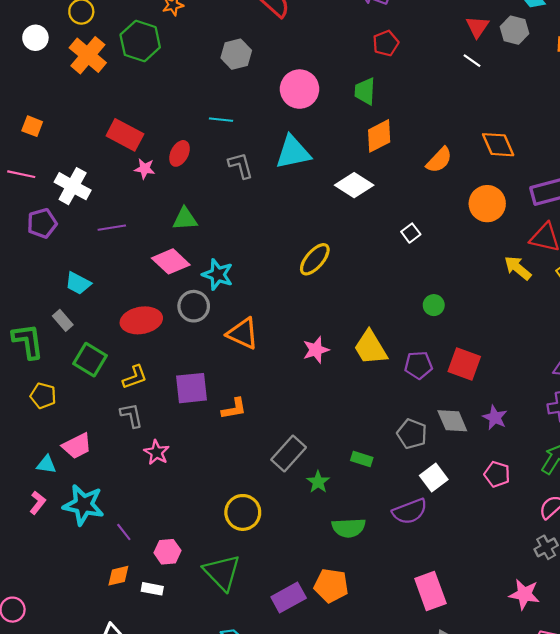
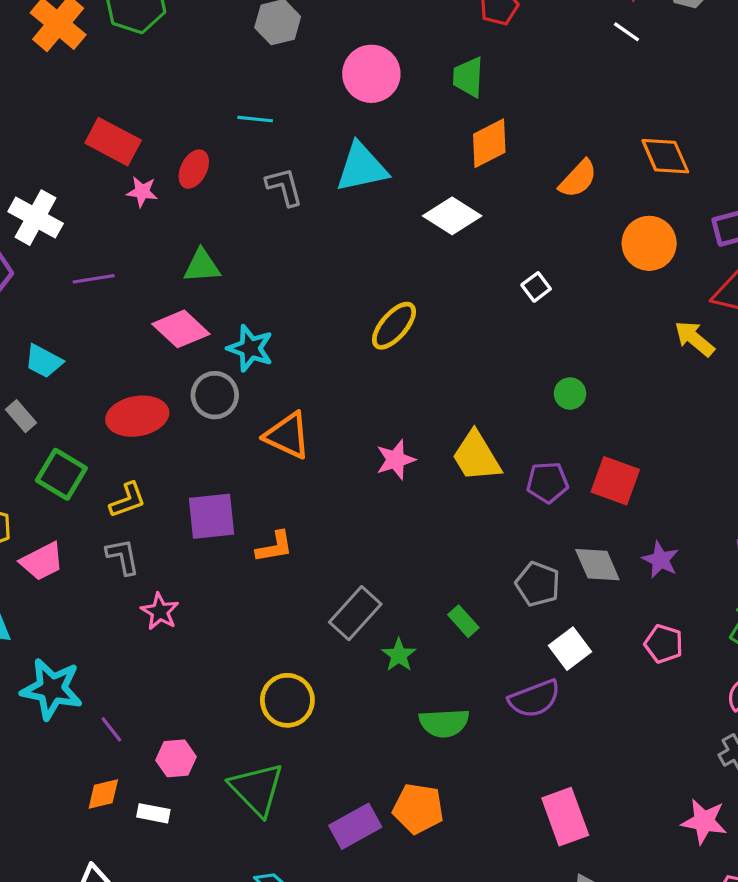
pink trapezoid: (77, 446) -> (42, 561), moved
green rectangle: (362, 459) -> (463, 621), turned 30

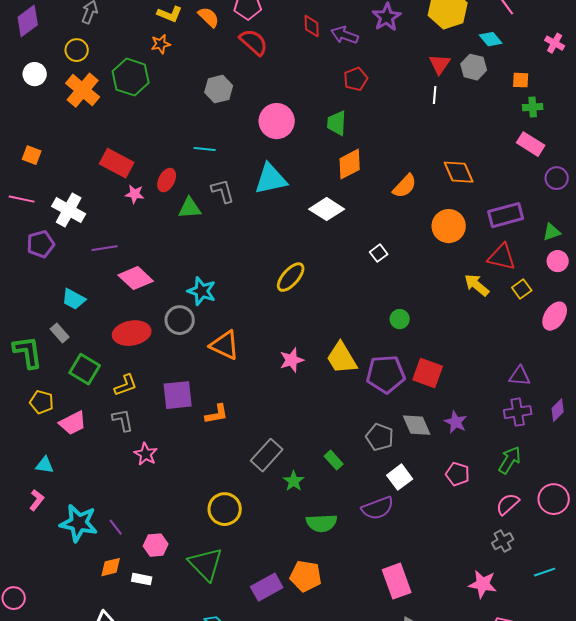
white line: (627, 32) -> (435, 95), turned 60
green triangle: (202, 266) -> (190, 208), moved
pink diamond: (181, 329) -> (136, 278), moved
purple pentagon: (547, 482) -> (386, 374), size x1.5
cyan star: (52, 689) -> (79, 523), moved

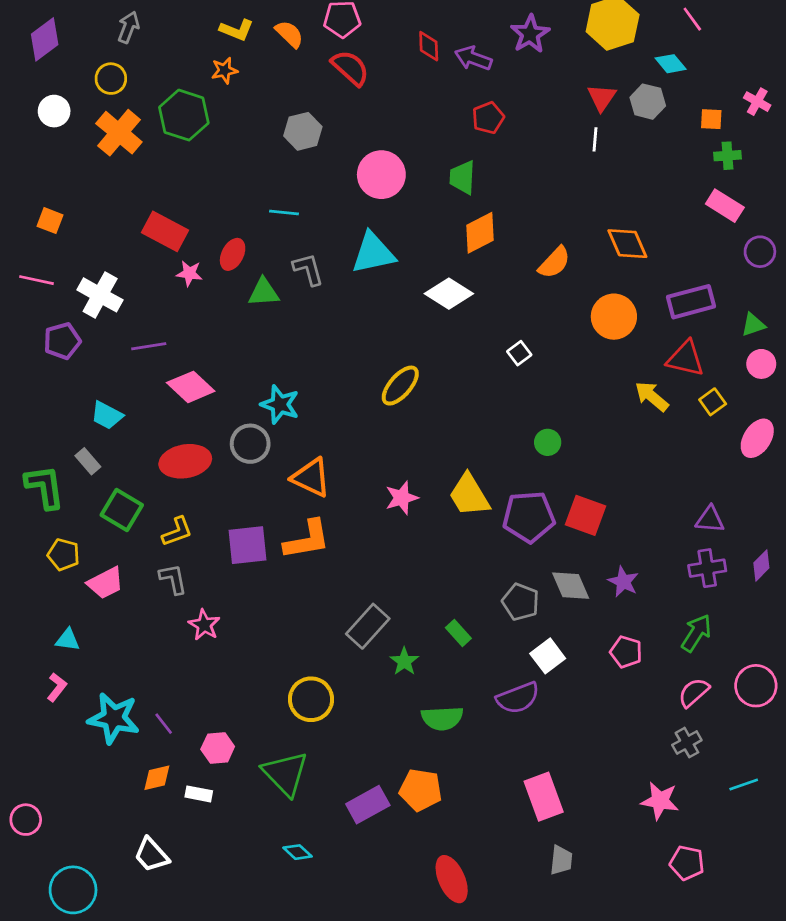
pink cross: (555, 43) -> (757, 102), moved
orange L-shape: (217, 414) -> (307, 540), moved, size x1.5

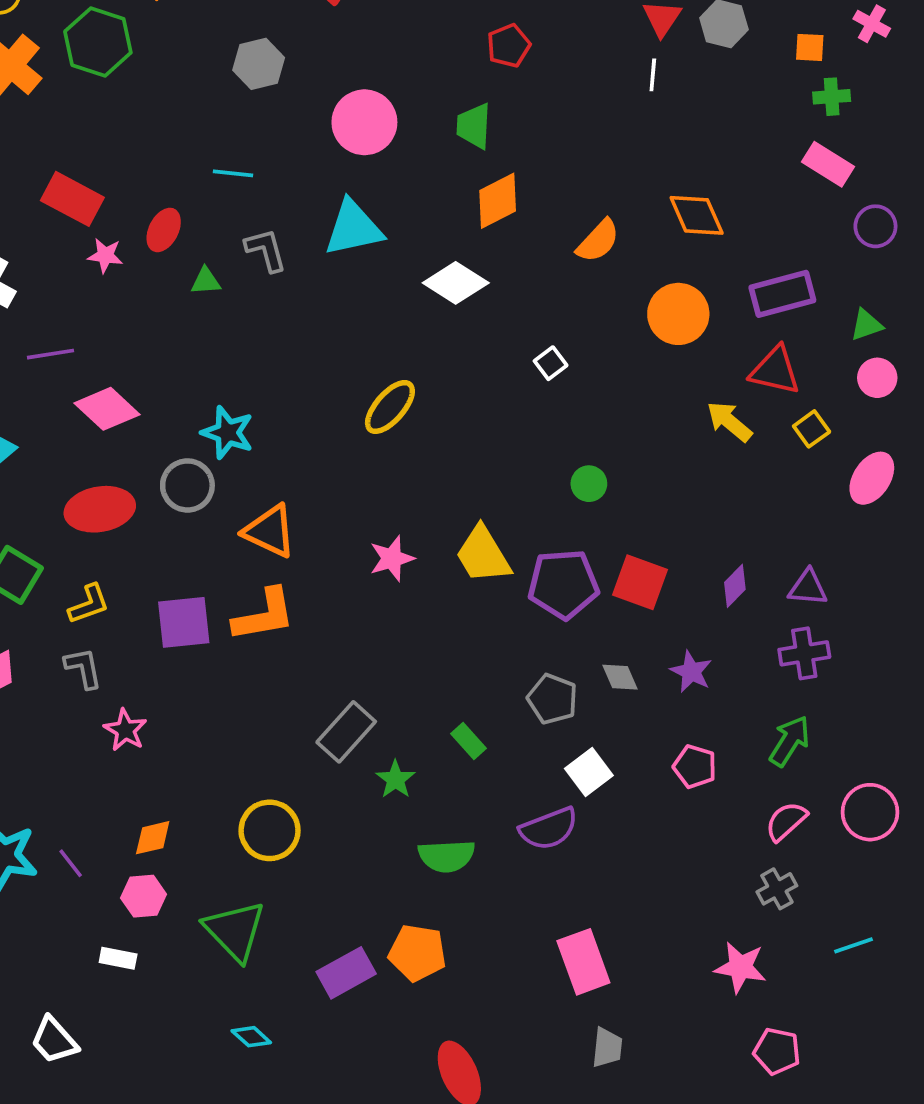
green triangle: (264, 292) -> (206, 281), size x0.7
purple diamond: (761, 565) -> (735, 586), moved
gray diamond: (571, 586) -> (620, 677), size x0.7
orange diamond: (157, 778) -> (153, 838), moved

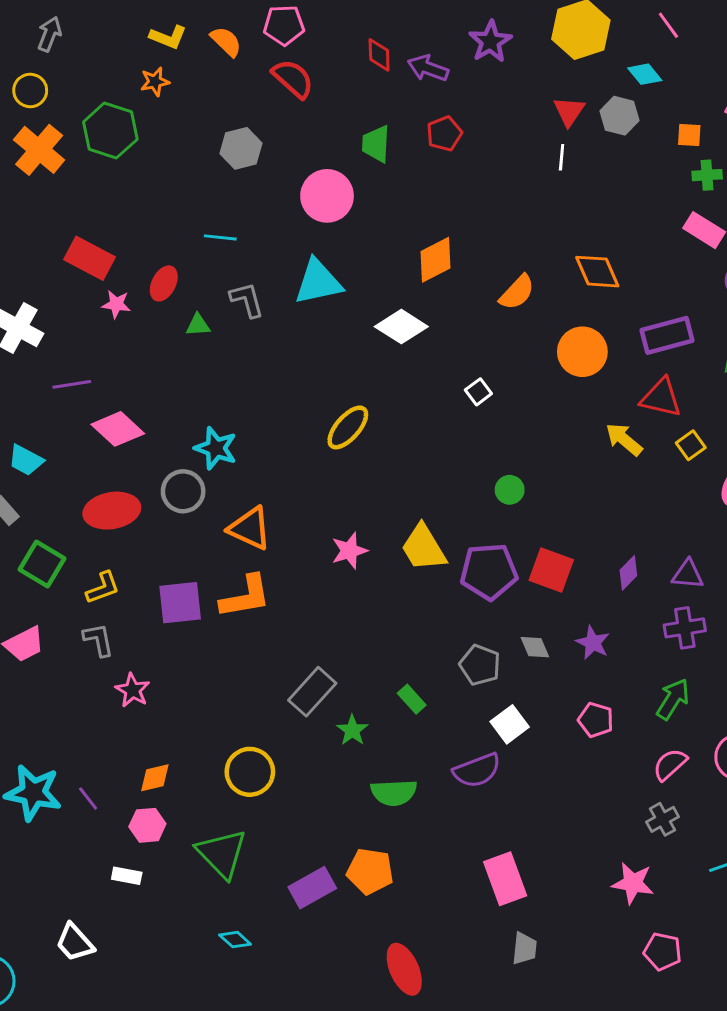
green trapezoid: (474, 126) -> (376, 144), moved

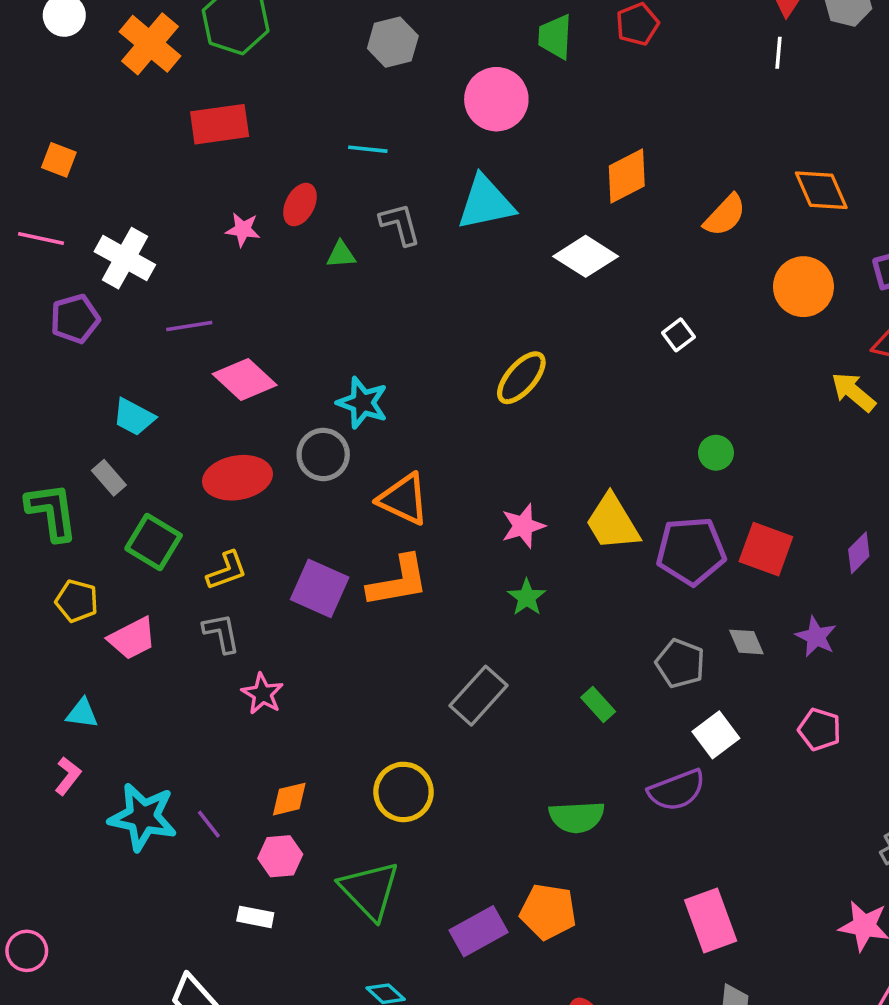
red rectangle: (90, 258) -> (220, 124), moved, turned -36
purple square: (180, 603) -> (320, 588), turned 30
green star: (352, 730) -> (527, 597), moved

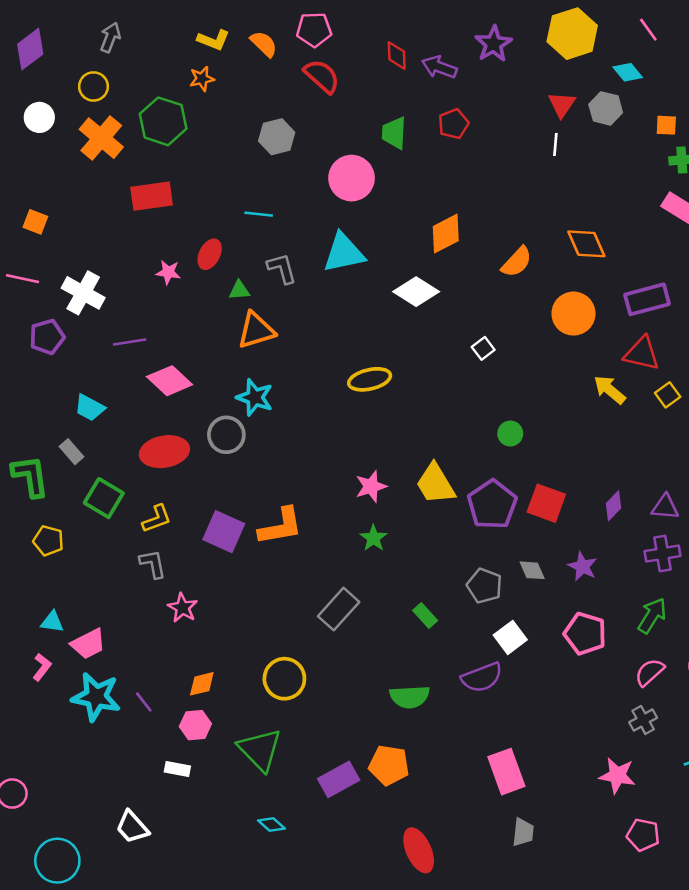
yellow ellipse: (521, 378) -> (370, 379), turned 36
orange triangle: (404, 499) -> (256, 330), moved, turned -42
purple pentagon: (691, 551) -> (492, 505), turned -30
pink trapezoid: (132, 638) -> (88, 644), moved
pink pentagon: (820, 729) -> (585, 634), size x1.4

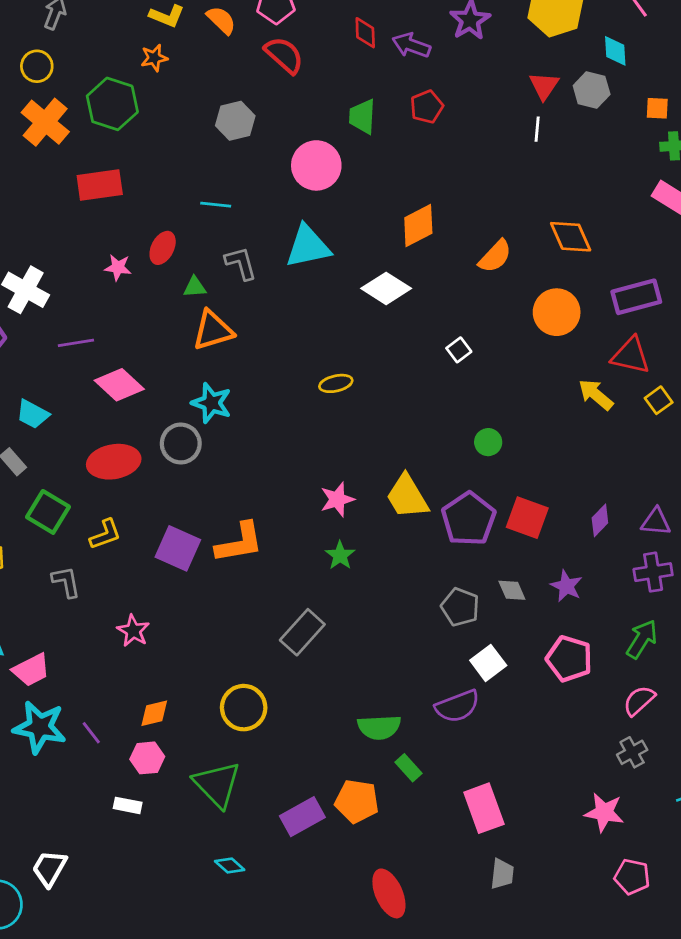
cyan diamond: (628, 72) -> (615, 51), turned 36
yellow ellipse: (370, 379) -> (336, 383), size x0.7
gray L-shape: (153, 564) -> (66, 582), moved
green rectangle: (425, 615) -> (409, 768), moved
white trapezoid: (132, 827) -> (49, 868), moved, turned 72

